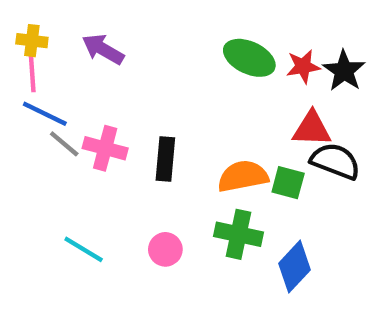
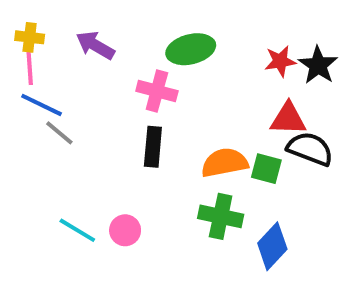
green ellipse: (249, 58) -> (191, 49), moved, turned -39
pink cross: (105, 148) -> (157, 91), moved
pink circle: (165, 249) -> (125, 230), moved

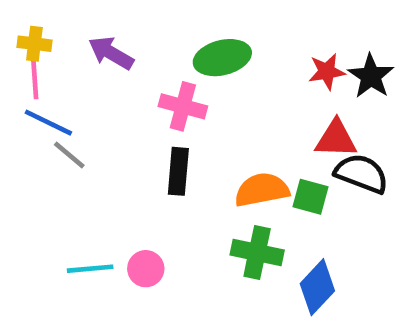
cyan line: (77, 230) -> (90, 269), turned -36

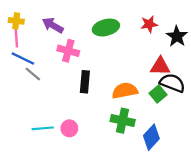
red star: (327, 72) -> (149, 24), moved
pink cross: (183, 106) -> (68, 51), moved
green square: (310, 197) -> (158, 94), moved, turned 35

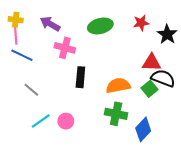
gray line: (33, 74) -> (31, 90), moved
cyan line: (43, 128) -> (41, 121), turned -30

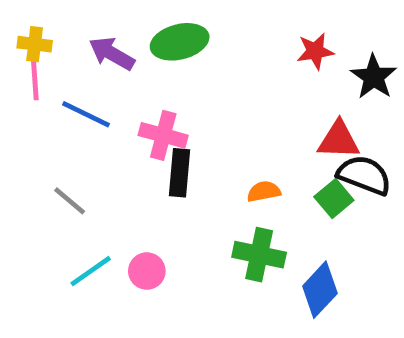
green ellipse: (100, 26) -> (180, 42), moved
pink cross: (65, 48) -> (163, 135), moved
blue line: (22, 55) -> (86, 114), moved
orange semicircle: (118, 86) -> (264, 191), size x0.6

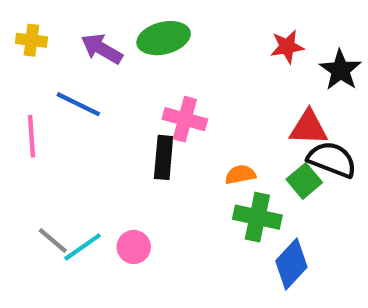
pink line: (35, 77) -> (31, 136), moved
pink cross: (163, 135) -> (185, 119), moved
gray line: (70, 201) -> (53, 241), moved
green cross: (259, 255) -> (257, 217), moved

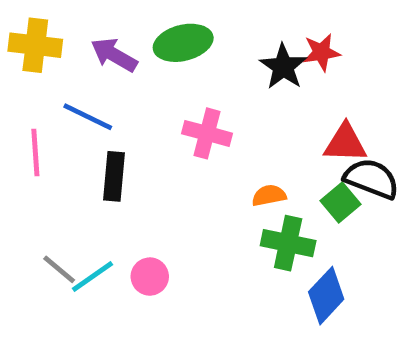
yellow cross: (31, 40) -> (35, 45), size x1.5
black star: (340, 70) -> (283, 67), moved
black rectangle: (164, 157) -> (114, 176), moved

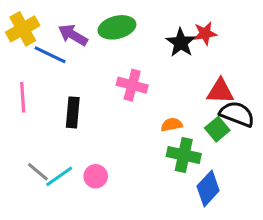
yellow cross: (35, 45) -> (23, 29), turned -36
blue line: (88, 117) -> (50, 55), moved

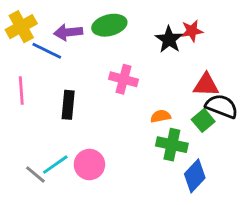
purple arrow: (73, 35) -> (68, 32), turned -36
gray line: (38, 172) -> (35, 174), moved
pink circle: (96, 176) -> (89, 165), size x1.4

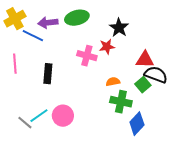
red star: (192, 31) -> (107, 47), moved

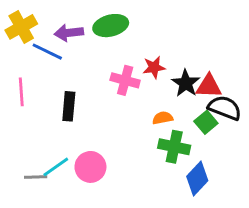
black star: (119, 28) -> (186, 83), moved
gray line: (25, 123) -> (36, 177), turned -42

